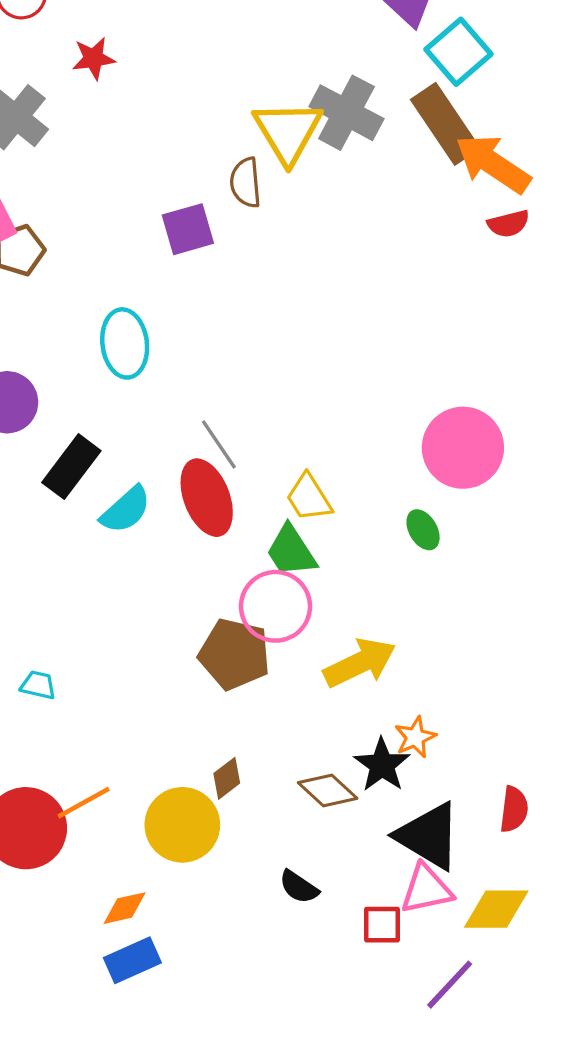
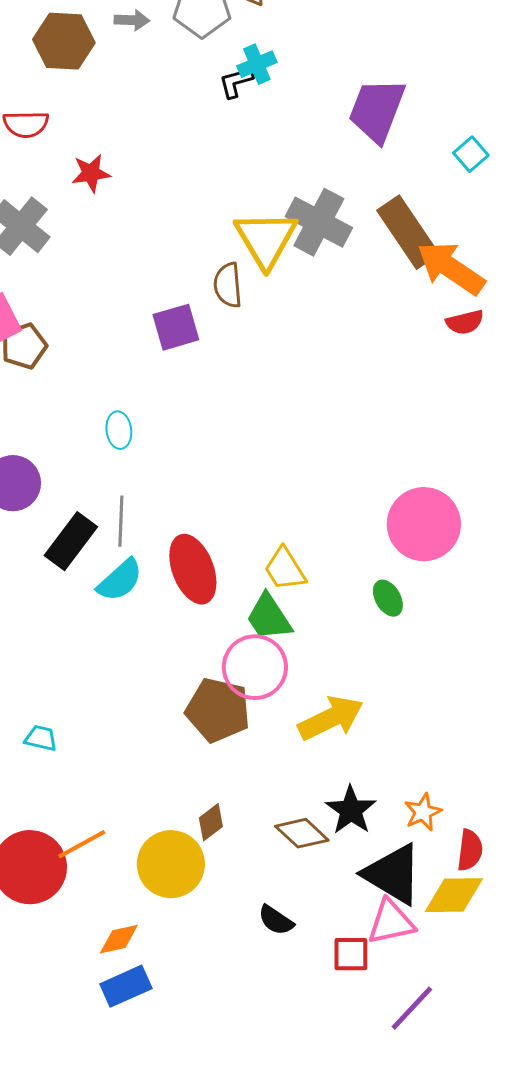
cyan square: (459, 52) -> (471, 154), moved, size x0.6
cyan ellipse: (125, 343) -> (119, 430), size x0.6
gray line: (219, 444) -> (121, 521), moved, turned 36
orange star: (415, 737) -> (423, 812), moved
yellow diamond: (496, 909) -> (454, 895), moved

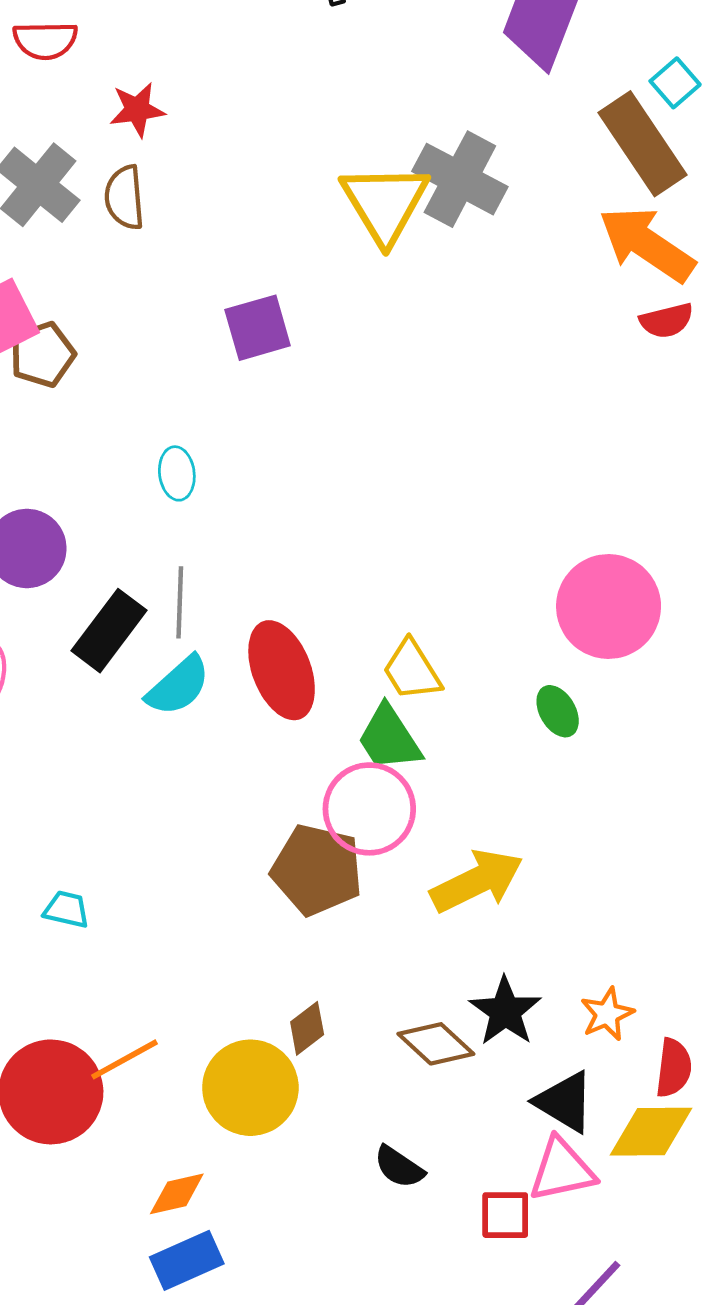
brown rectangle: (408, 232) -> (642, 144), moved
brown semicircle: (228, 285) -> (124, 197), moved
black triangle: (393, 874) -> (565, 1102), size x0.7

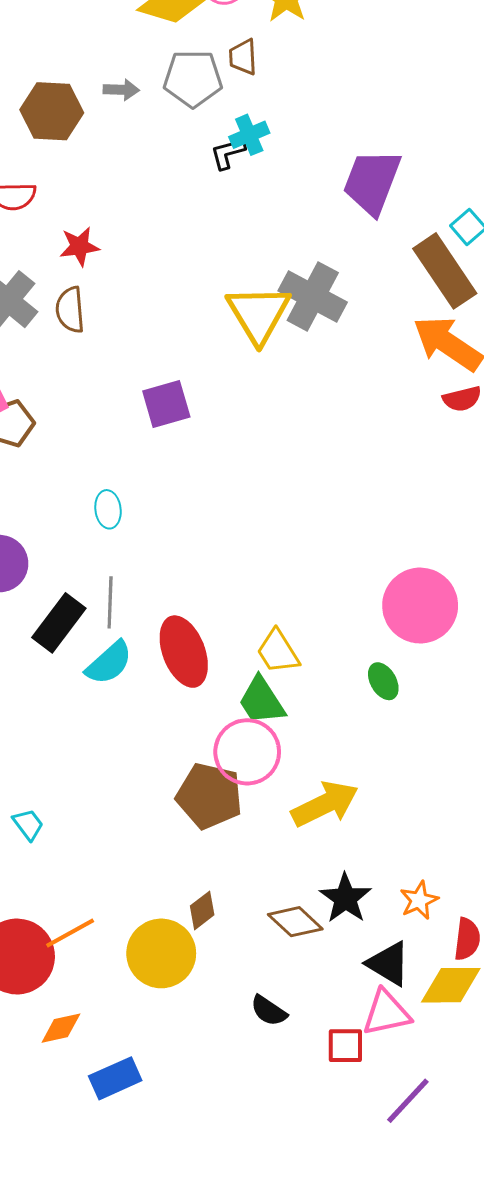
cyan trapezoid: (66, 909) -> (28, 825), turned 40
orange diamond: (177, 1194) -> (61, 1028), moved

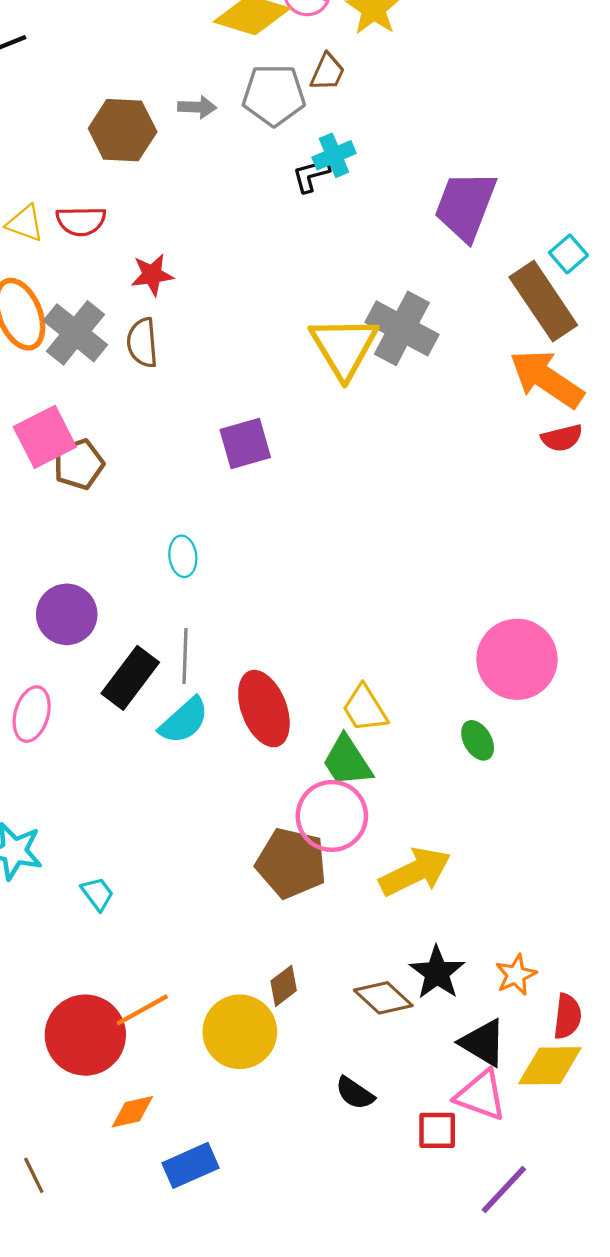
brown trapezoid: (243, 57) -> (327, 72), turned -153
pink triangle: (386, 1013) -> (481, 1095), turned 32

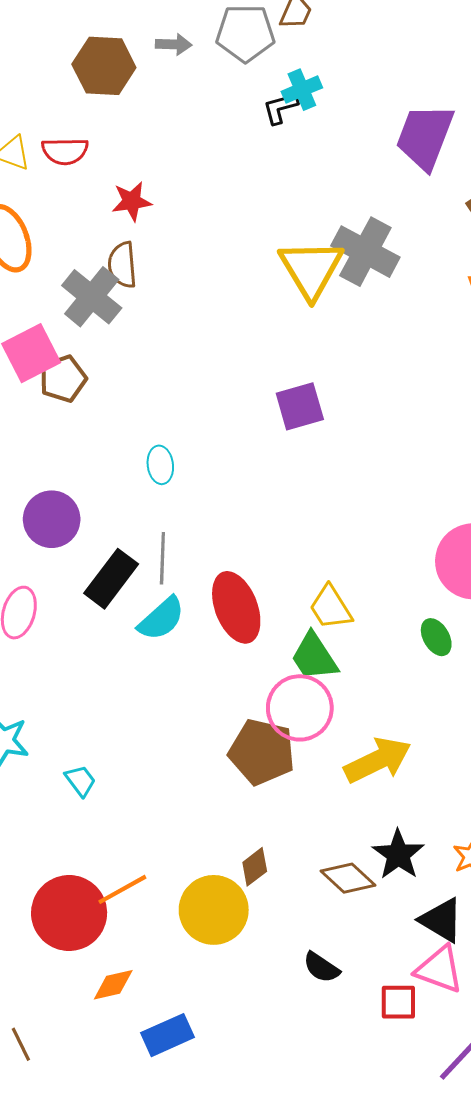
gray cross: (75, 333) -> (92, 297), moved
purple square: (245, 443) -> (300, 406), moved

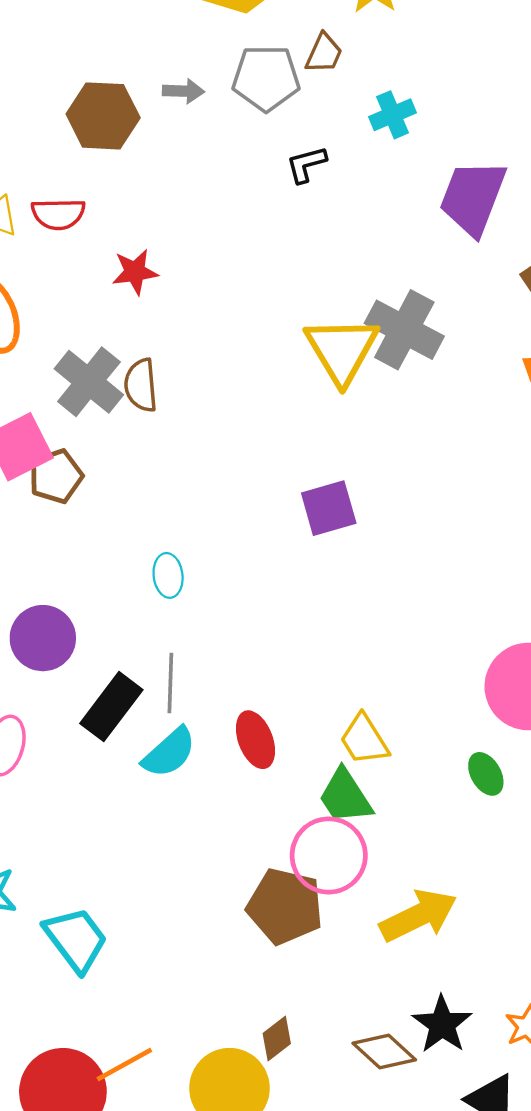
cyan cross: (302, 90) -> (393, 115), moved
brown semicircle: (122, 265) -> (141, 385), moved
red ellipse: (236, 607) -> (255, 740), size x0.7
cyan trapezoid: (80, 781) -> (76, 939), size x1.8

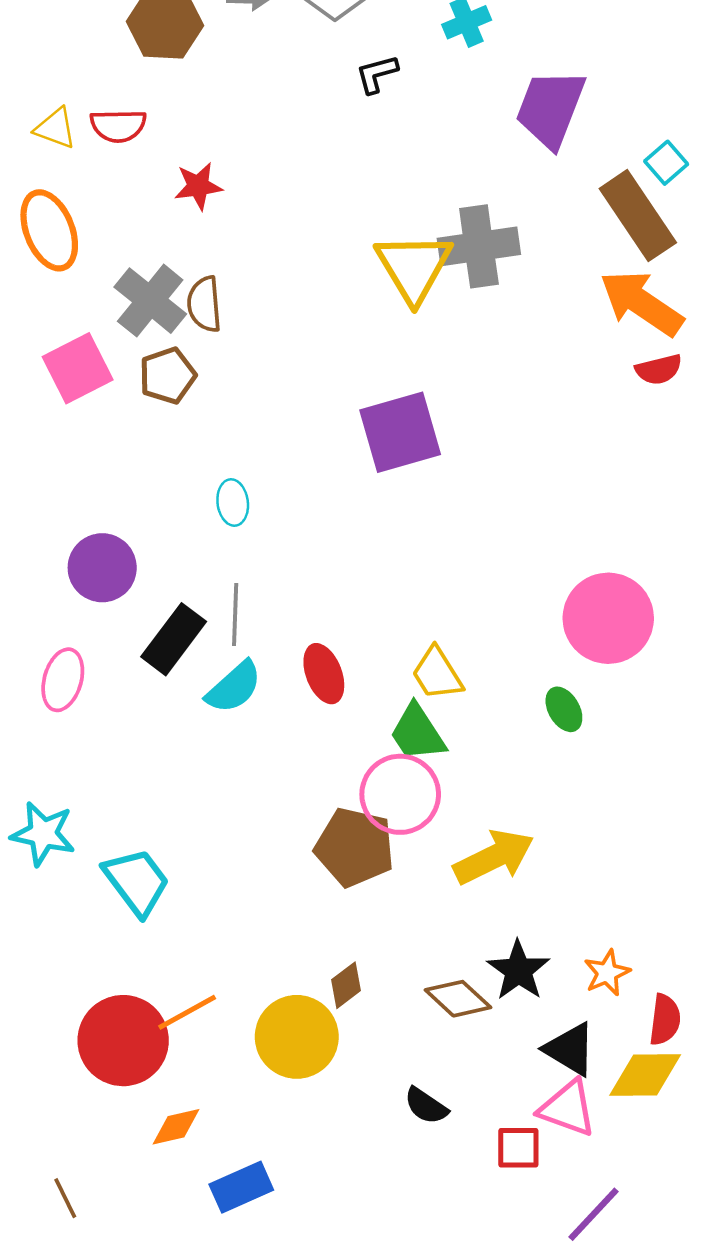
gray cross: (404, 330) -> (479, 246), turned -36
brown pentagon: (56, 476) -> (167, 376), moved
purple square: (329, 508) -> (400, 432), size x1.4

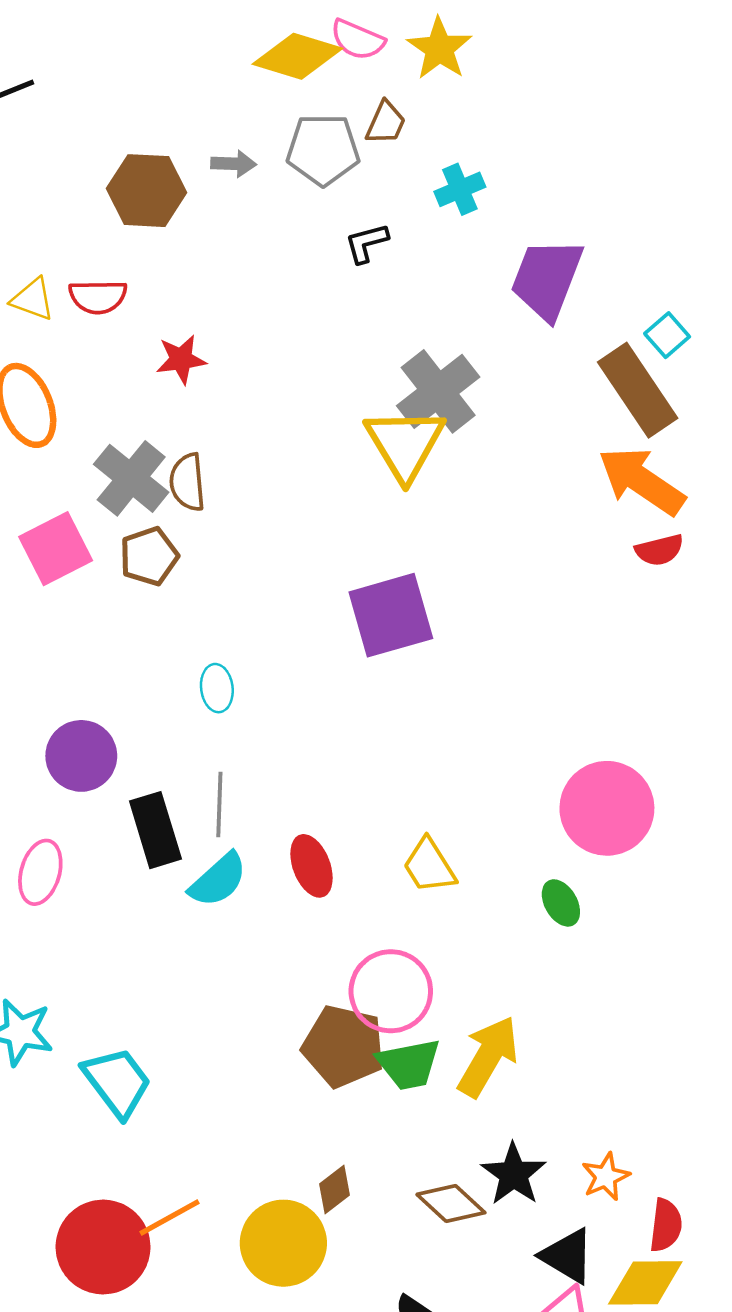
gray cross: (479, 246) -> (438, 391), moved, turned -30
black rectangle: (174, 639) -> (155, 830), turned -54
green trapezoid: (417, 733) -> (409, 1064), moved, turned -68
yellow arrow: (494, 857) -> (488, 1056), turned -34

